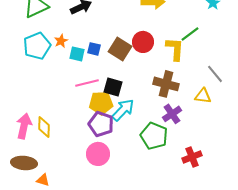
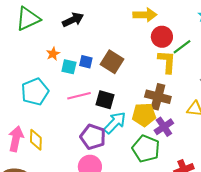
red circle: (143, 42) -> (162, 37), moved
cyan pentagon: (37, 46) -> (35, 92), moved
yellow pentagon: (101, 103) -> (144, 115), moved

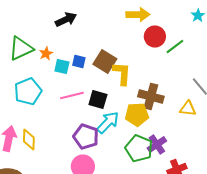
green triangle: (28, 19) -> (21, 48), moved
yellow L-shape: (167, 62) -> (122, 74), moved
purple cross: (164, 127) -> (157, 144), moved

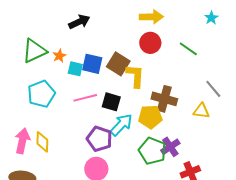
red circle: (155, 36) -> (150, 43), moved
green line: (175, 46) -> (188, 49), turned 72
blue square: (79, 62) -> (92, 64), size x1.5

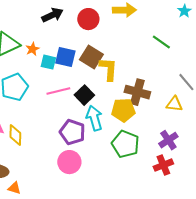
red circle: (150, 43) -> (88, 19), moved
black square: (111, 102) -> (84, 95), turned 30
cyan arrow: (121, 125) -> (94, 118), turned -60
purple cross: (170, 147) -> (168, 140), moved

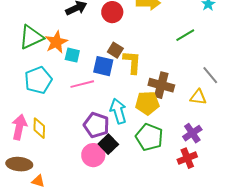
green line: (161, 42) -> (185, 35), turned -66
orange star: (32, 49) -> (56, 42), size x1.6
blue square: (65, 57) -> (103, 66), moved
brown square: (91, 57) -> (115, 50), size x0.7
black square: (84, 95) -> (108, 144), moved

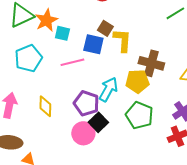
cyan arrow: (118, 111) -> (108, 89), turned 45
yellow diamond: (39, 128) -> (45, 106), moved

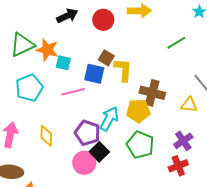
orange star: (46, 20) -> (47, 50), turned -30

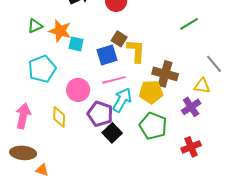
green triangle: (22, 45) -> (35, 26), size x0.6
blue square: (94, 74) -> (107, 55), turned -30
pink line: (73, 92) -> (114, 80), moved
purple cross: (183, 141) -> (191, 107), moved
pink circle: (84, 163) -> (78, 90), moved

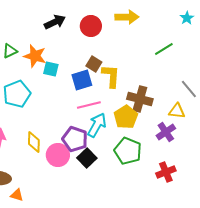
pink circle: (78, 90) -> (58, 155), moved
yellow pentagon: (151, 92) -> (126, 117), turned -30

